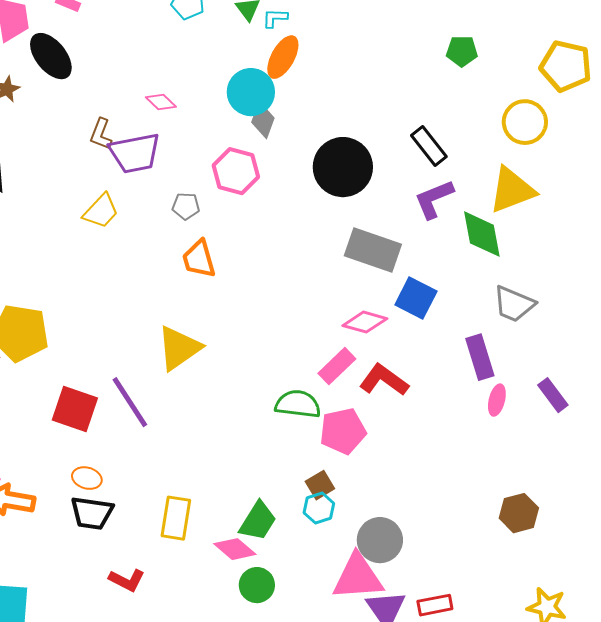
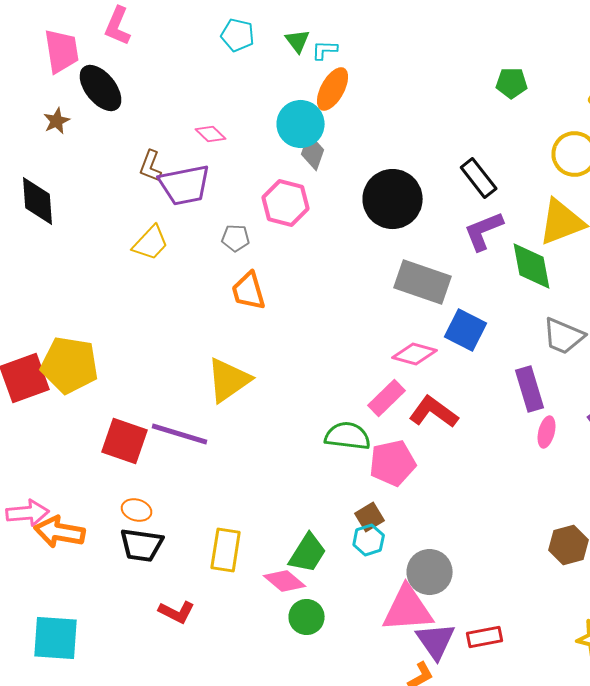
purple line: (130, 402) -> (180, 434), turned -40

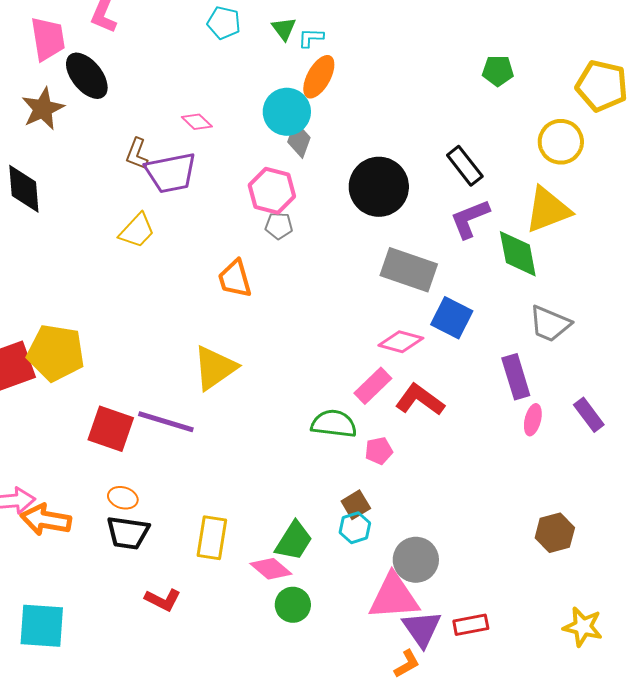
brown star: (57, 121) -> (43, 109), size x1.6
gray pentagon: (236, 238) -> (279, 226), moved
pink pentagon: (393, 463) -> (379, 451), size x0.6

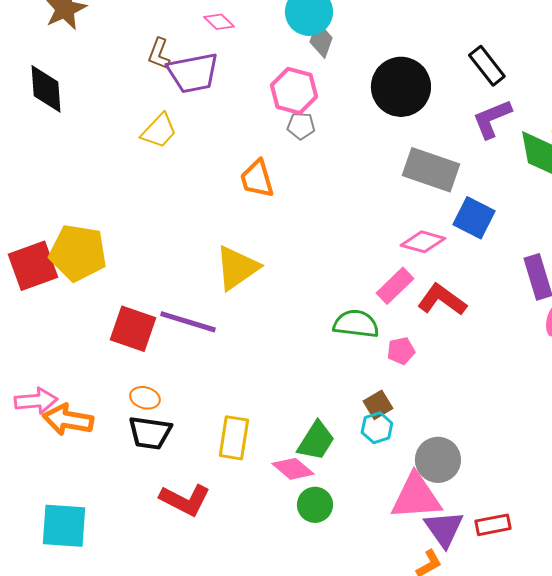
red L-shape: (163, 600) -> (185, 500), size x1.4

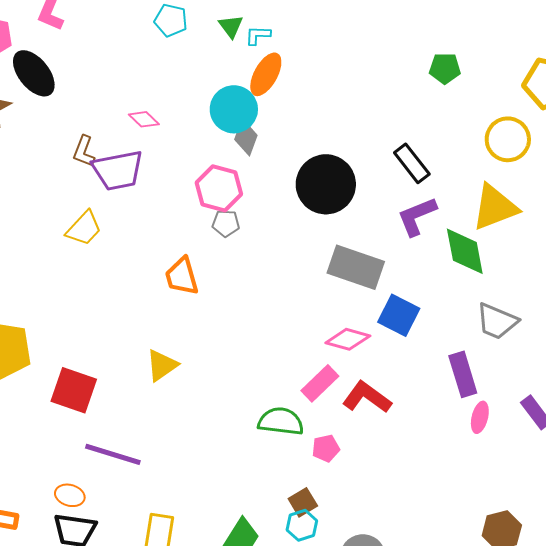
yellow triangle: (237, 268) -> (162, 365), size x0.7
purple line: (188, 322) -> (113, 454), moved
red square: (133, 329) -> (74, 390), moved

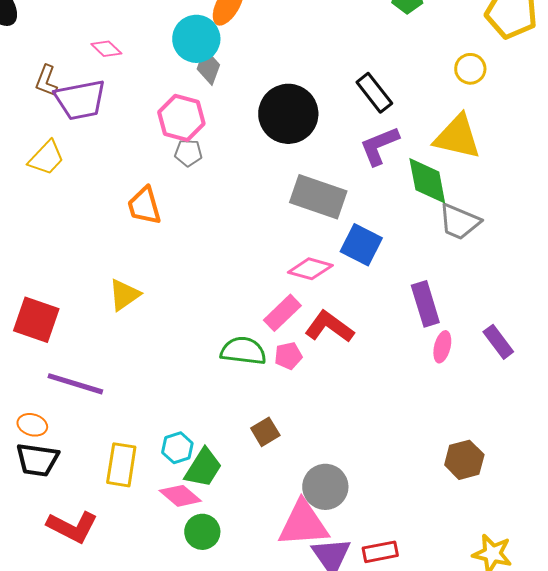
yellow circle: (508, 139) -> (470, 69), size x0.7
yellow triangle: (495, 207) -> (457, 137), turned 34
gray trapezoid: (497, 321) -> (459, 222), moved
pink pentagon: (326, 448) -> (288, 356), moved
cyan hexagon: (302, 525) -> (177, 448), moved

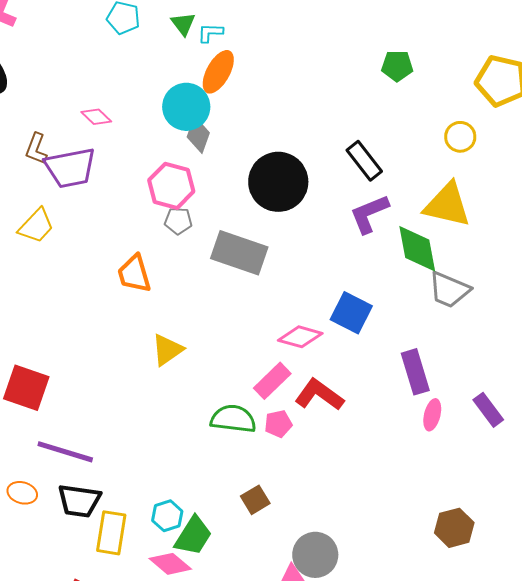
gray rectangle: (318, 197) -> (239, 253), moved
yellow triangle: (124, 295) -> (167, 350), moved
black trapezoid: (37, 460) -> (79, 501), moved

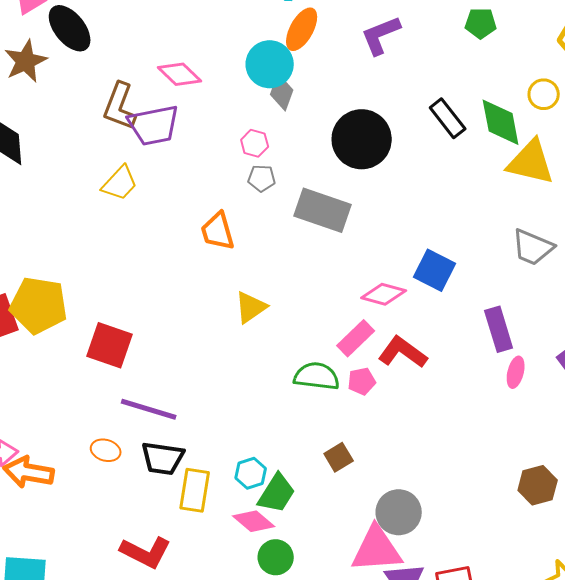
pink diamond: (96, 117) -> (180, 74), size x1.4
brown L-shape: (36, 149) -> (120, 106), size x1.5
pink hexagon: (171, 186) -> (255, 143), size x0.6
purple L-shape: (369, 214) -> (381, 35), moved
green diamond: (417, 249) -> (501, 122), moved

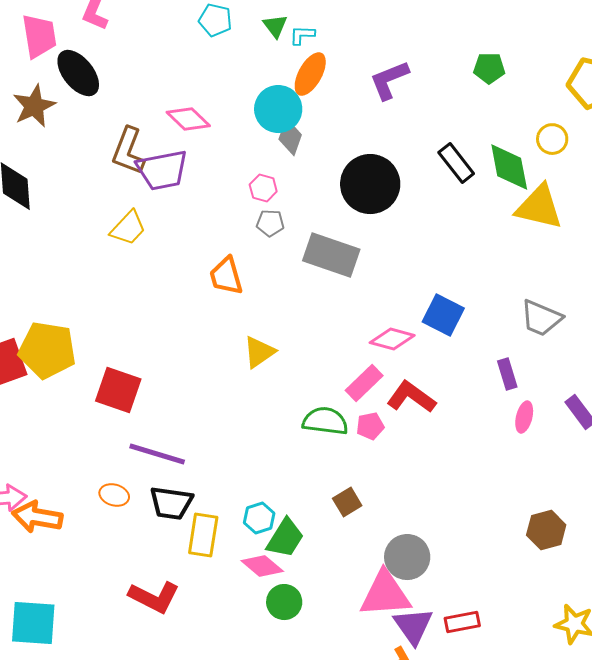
gray trapezoid: (533, 247) -> (541, 318), moved
purple rectangle: (499, 329) -> (507, 374), size x0.7

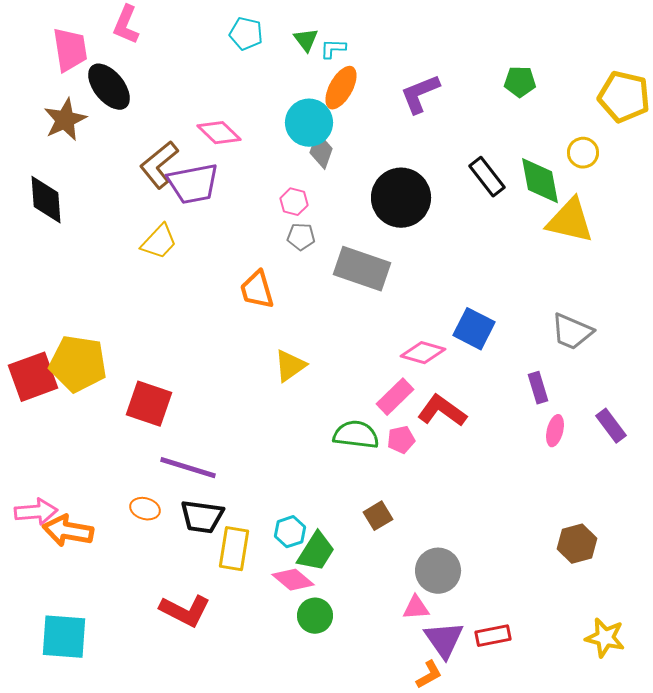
brown L-shape: (128, 151) -> (159, 165), turned 30
pink triangle: (385, 594) -> (416, 608), size x0.5

